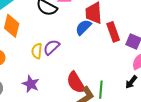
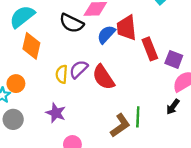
blue semicircle: (83, 27) -> (106, 34), moved
red semicircle: (76, 83) -> (103, 77), moved

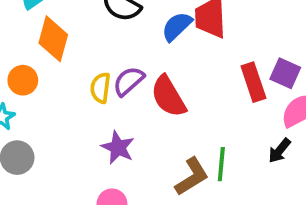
red rectangle: (150, 49) -> (253, 82), moved
orange circle: (16, 84) -> (23, 80), moved
purple star: (56, 113) -> (118, 148), moved

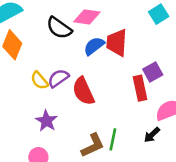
purple square: (285, 73) -> (153, 72), moved, turned 30
yellow semicircle: (100, 88) -> (39, 80), turned -54

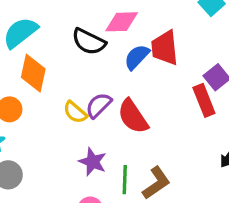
green line: (113, 139) -> (125, 180), moved

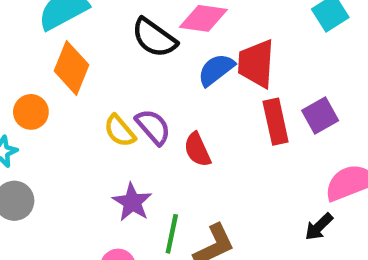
red rectangle: (204, 100) -> (276, 122), moved
purple semicircle: (99, 105) -> (153, 127), turned 84
red semicircle: (133, 116) -> (197, 150), size x0.7

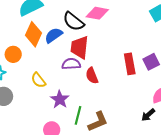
red trapezoid: (256, 64) -> (80, 47), moved
blue semicircle: (216, 70) -> (54, 35), moved
purple semicircle: (153, 127) -> (71, 64), turned -54
yellow semicircle: (120, 131) -> (38, 80), moved

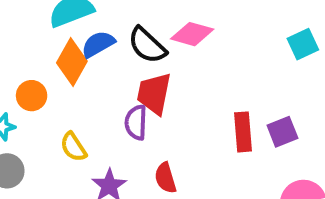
blue semicircle: (54, 35) -> (98, 44), moved
purple semicircle: (71, 64) -> (136, 122), turned -90
red semicircle: (92, 76) -> (165, 178), moved

